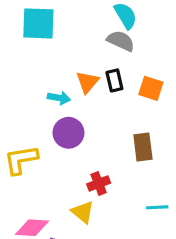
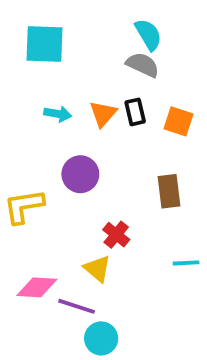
cyan arrow: (59, 98) -> (58, 114), moved
red cross: (99, 183) -> (116, 235), turned -30

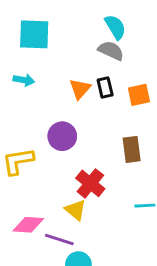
cyan arrow: (58, 114) -> (24, 80), moved
orange square: (179, 121) -> (139, 95), turned -30
red cross: (116, 235) -> (90, 183), size x1.4

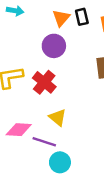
purple circle: (62, 136) -> (54, 46), moved
red cross: (90, 183) -> (44, 82), moved

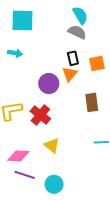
orange triangle: (61, 18) -> (70, 74), moved
purple line: (44, 142) -> (25, 175), moved

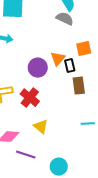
black rectangle: (73, 58) -> (70, 66), moved
purple line: (25, 175) -> (26, 155), moved
cyan circle: (54, 184) -> (59, 167), moved

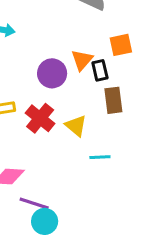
cyan line: (88, 124) -> (100, 157), moved
yellow triangle: (41, 127) -> (76, 126), moved
cyan circle: (59, 167) -> (45, 221), moved

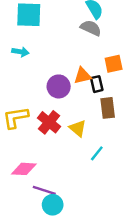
orange triangle: (82, 60) -> (82, 76), turned 36
cyan line: (100, 157) -> (97, 153), turned -49

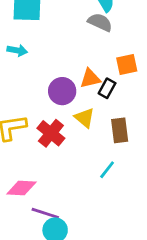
black rectangle: (97, 84) -> (107, 88), turned 42
brown rectangle: (108, 108) -> (120, 130), moved
yellow triangle: (78, 128) -> (85, 118), moved

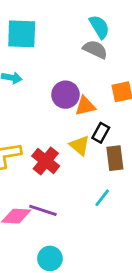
black rectangle: (107, 88) -> (101, 133), moved
purple circle: (62, 91) -> (65, 95), moved
purple line: (45, 213) -> (43, 210), moved

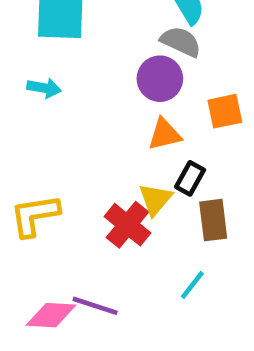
purple circle: (65, 95) -> (160, 79), moved
yellow triangle: (80, 145) -> (155, 199), turned 30
red cross: (46, 161) -> (127, 225), moved

